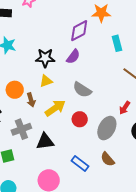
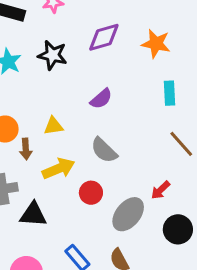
purple diamond: (79, 31) -> (104, 37), moved
black star: (45, 58) -> (53, 55), moved

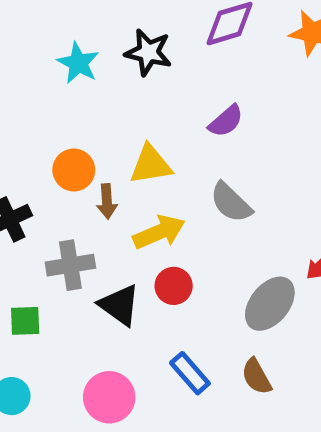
yellow triangle: (53, 126) -> (151, 165), size x1.4
red circle: (91, 193) -> (174, 286), moved
black triangle: (33, 214) -> (119, 305), turned 32

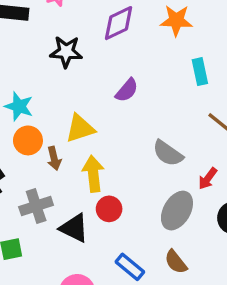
cyan star: (78, 63) -> (19, 106), moved
gray semicircle: (231, 203) -> (168, 153), moved
yellow arrow: (159, 232) -> (93, 174), turned -64

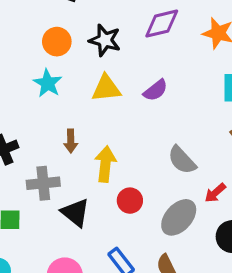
yellow triangle: (80, 128) -> (106, 88), moved
orange circle: (28, 140) -> (57, 42), moved
red circle: (109, 209) -> (130, 201), moved

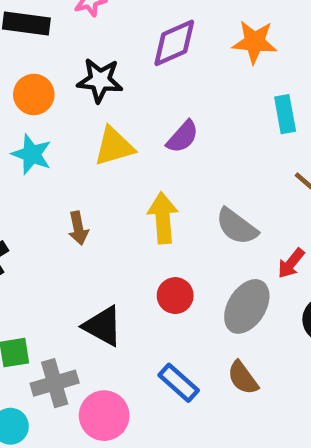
yellow arrow: (105, 164) -> (163, 218), moved
gray cross: (43, 183) -> (55, 383), moved

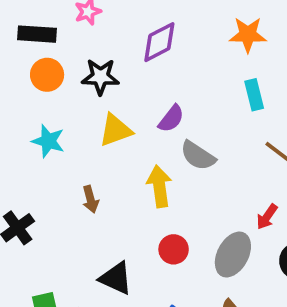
orange star: (255, 42) -> (248, 35), moved
orange circle: (34, 94) -> (47, 75), moved
gray semicircle: (237, 226) -> (198, 156), moved

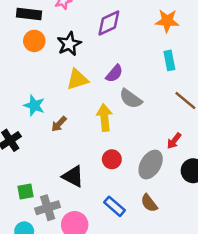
black star: (100, 77) -> (69, 44), turned -30
cyan star: (48, 141) -> (34, 105), moved
brown arrow: (90, 199) -> (59, 124), turned 56

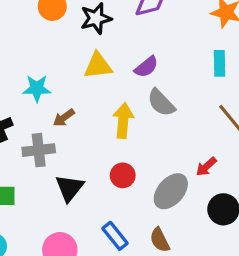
cyan star: (34, 105) -> (37, 88), turned -30
black triangle: (73, 176) -> (69, 188), turned 30
gray cross: (48, 208) -> (39, 150), moved

